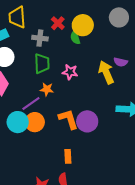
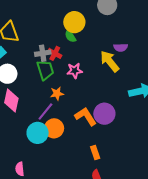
red cross: (58, 23) -> (55, 53), moved
gray cross: (40, 38) -> (43, 53), moved

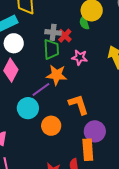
orange star: (57, 94) -> (57, 75), size x1.5
purple circle: (104, 114) -> (95, 131), moved
orange circle: (54, 128) -> (51, 126), moved
orange rectangle: (95, 152) -> (88, 150), moved, size x1.5

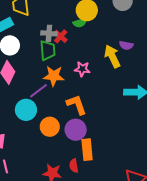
green semicircle: (84, 23) -> (80, 23), turned -88
pink star: (80, 57) -> (82, 69), moved
purple circle: (95, 131) -> (76, 130), moved

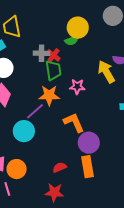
green trapezoid: (48, 50) -> (53, 70), moved
orange circle: (50, 127) -> (17, 169), moved
purple circle: (76, 130) -> (89, 143), moved
red semicircle: (74, 166) -> (60, 167), moved, turned 80

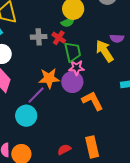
red cross: (54, 55) -> (59, 38), moved
green trapezoid: (53, 70) -> (73, 52), moved
orange L-shape: (74, 123) -> (92, 101), moved
purple circle: (89, 143) -> (72, 82), moved

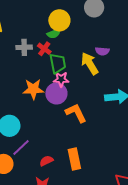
purple line: (36, 95) -> (21, 147), moved

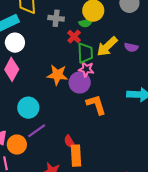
gray cross: (24, 47) -> (56, 18), moved
yellow arrow: (90, 64) -> (107, 47), moved, turned -110
orange rectangle: (74, 159) -> (76, 156), moved
red semicircle: (46, 161) -> (70, 142), moved, turned -104

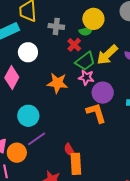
white circle: (15, 43) -> (28, 52), moved
green trapezoid: (85, 53) -> (85, 61), turned 55
purple circle: (80, 83) -> (103, 93), moved

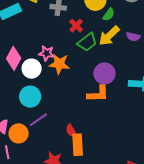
green semicircle: (86, 31) -> (109, 15), moved, turned -40
white circle: (28, 52) -> (32, 69), moved
pink star: (86, 77) -> (47, 53), moved
orange L-shape: (96, 113) -> (98, 94), turned 105

